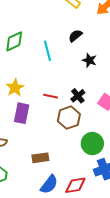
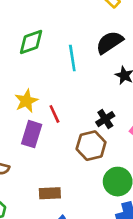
black semicircle: (75, 36) -> (110, 42), size x1.5
red line: (51, 96) -> (54, 114), moved, turned 48

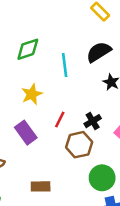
yellow star: (26, 101) -> (32, 94), moved
red line: (54, 114) -> (60, 119), moved, turned 49
purple rectangle: (32, 134) -> (26, 133), turned -55

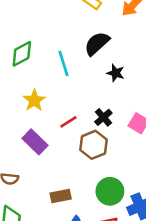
red line: (60, 119) -> (68, 122), turned 42
green circle: (102, 178) -> (110, 191), moved

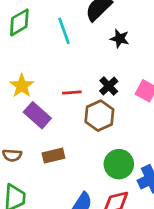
yellow star: (34, 100) -> (22, 86), moved
red line: (68, 122) -> (72, 92), turned 30
brown rectangle: (61, 196) -> (53, 156), moved

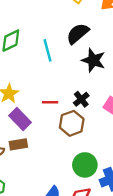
black star: (120, 39) -> (93, 60), size x1.5
brown rectangle: (53, 156) -> (18, 144), moved

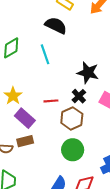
black semicircle: (78, 34) -> (56, 25), moved, turned 70
black star: (93, 60) -> (88, 73), moved
green circle: (85, 165) -> (73, 150), moved

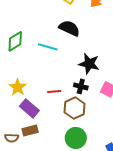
black semicircle: (56, 25) -> (69, 28), moved
cyan line: (45, 54) -> (48, 47), turned -54
black cross: (79, 96) -> (81, 86), turned -32

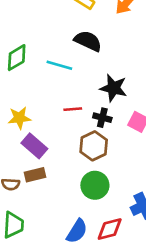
yellow star: (18, 87) -> (19, 118), turned 30
red line: (54, 92) -> (73, 109), moved

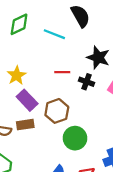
black semicircle: (88, 41) -> (80, 16), turned 30
yellow star: (19, 118) -> (17, 75), turned -30
brown hexagon: (94, 146) -> (57, 111), moved

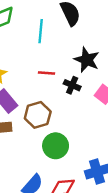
cyan line: (54, 34) -> (41, 31), turned 70

